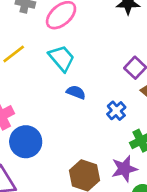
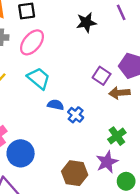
blue cross: (116, 111) -> (76, 115), moved

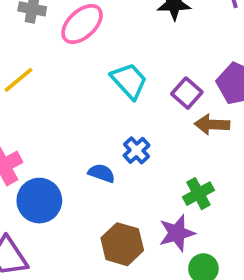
cyan trapezoid: (39, 78) -> (129, 81), moved
blue semicircle: (56, 105) -> (102, 173), moved

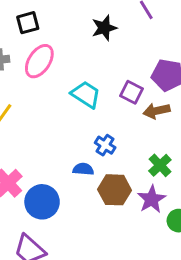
brown hexagon: (122, 244) -> (115, 190), moved

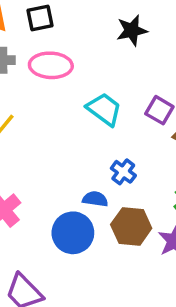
pink ellipse: (39, 61) -> (51, 65), turned 56
blue circle: (42, 202) -> (73, 233), moved

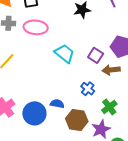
blue cross: (123, 172) -> (88, 89), moved
blue circle: (73, 233) -> (34, 113), moved

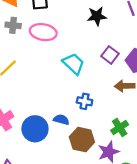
purple square: (96, 55) -> (110, 55), moved
blue cross: (88, 89) -> (85, 101), moved, turned -32

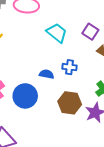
purple square: (110, 55) -> (90, 32), moved
blue semicircle: (61, 120) -> (47, 74), moved

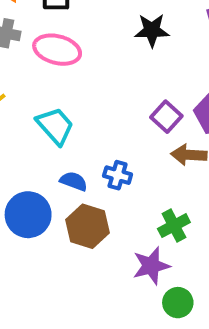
cyan trapezoid: (57, 33) -> (55, 126), moved
brown hexagon: (70, 103) -> (87, 226), moved

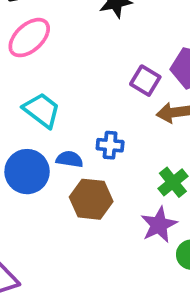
pink ellipse: (57, 50) -> (29, 38), turned -45
blue circle: (28, 215) -> (27, 172), moved

